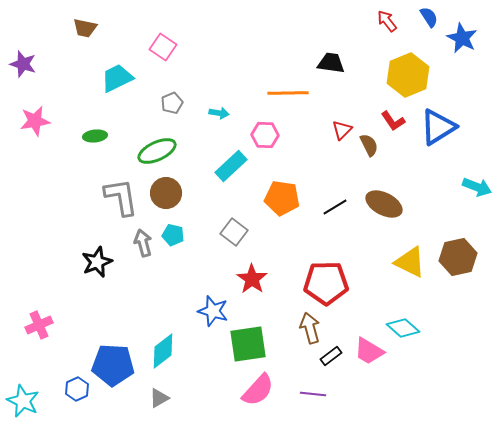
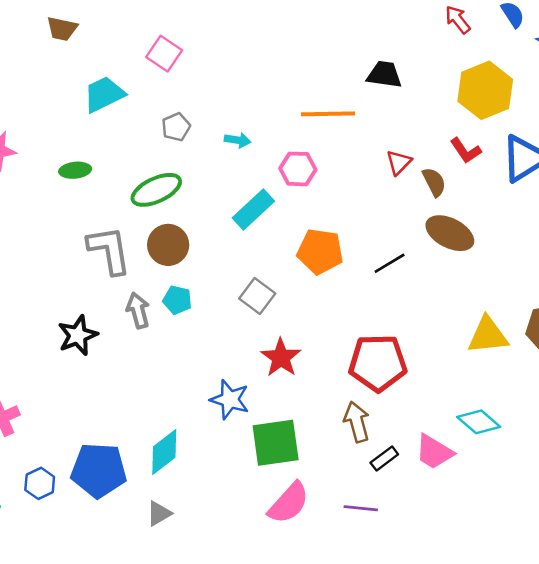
brown ellipse: (384, 204) -> (450, 233), moved
yellow triangle: (410, 262) -> (488, 335), turned -32
blue hexagon: (77, 389) -> (40, 483), moved

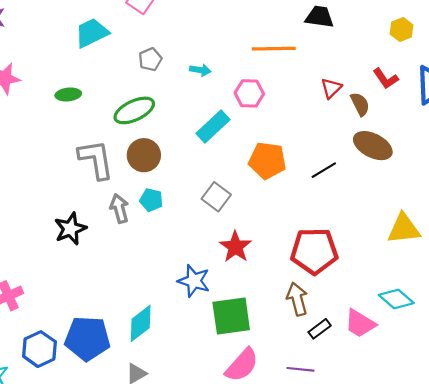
yellow hexagon: (485, 90) -> (402, 30), size x0.5
blue hexagon: (40, 483) -> (39, 349), size x1.4

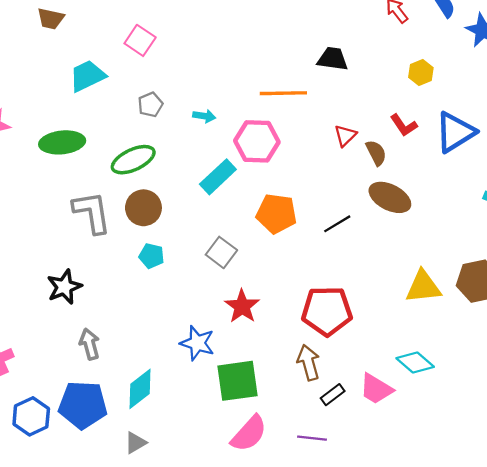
pink hexagon: (249, 93) -> (257, 141), size x1.4
green ellipse: (68, 94) -> (62, 142), size x1.6
gray arrow: (119, 208) -> (90, 344), moved

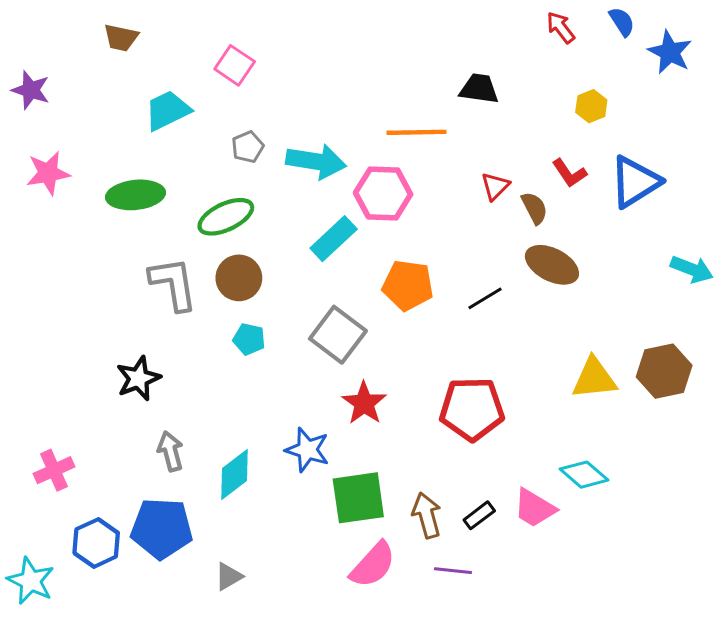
cyan arrow: (204, 116) -> (316, 161), size x2.0
gray square: (221, 252) -> (338, 335), size x1.4
brown arrow: (309, 363) -> (427, 515), moved
cyan diamond: (140, 389) -> (235, 475), moved

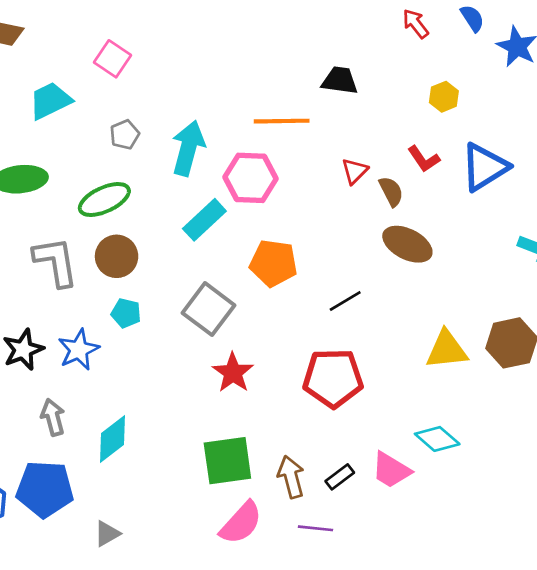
cyan arrow: (316, 161) -> (188, 148), turned -84
black line: (485, 298) -> (345, 301), moved
blue star: (307, 450) -> (79, 350), moved, turned 30

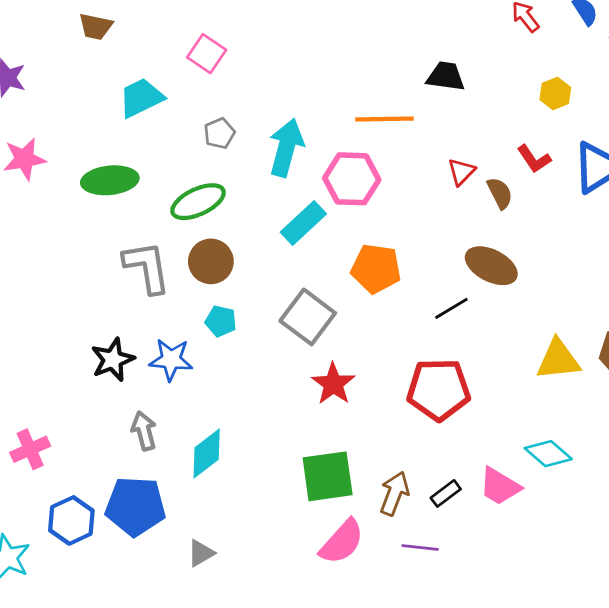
brown ellipse: (407, 244) -> (491, 266), moved
blue star: (79, 350) -> (171, 360), turned 30
brown arrow: (291, 477) -> (394, 493), turned 36

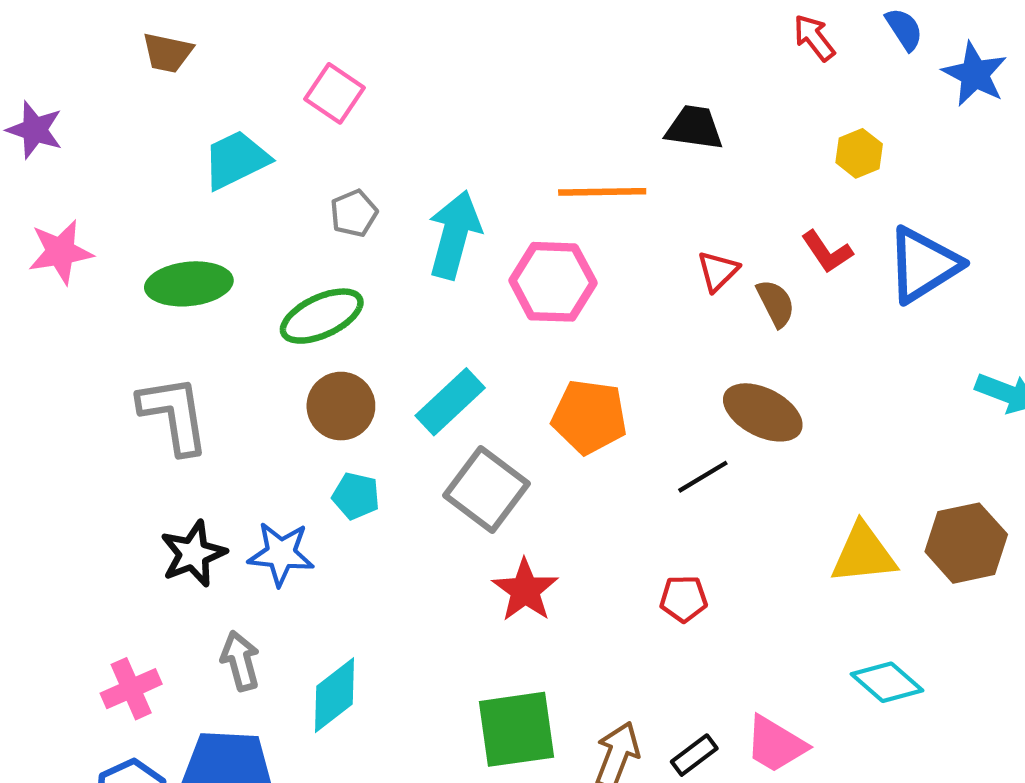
cyan rectangle: (303, 223) -> (450, 402), moved
gray L-shape: (147, 267) -> (174, 415), moved
red pentagon: (439, 390) -> (684, 599), size x0.5
pink cross: (30, 449) -> (131, 689), moved
cyan diamond: (548, 454) -> (887, 682), moved

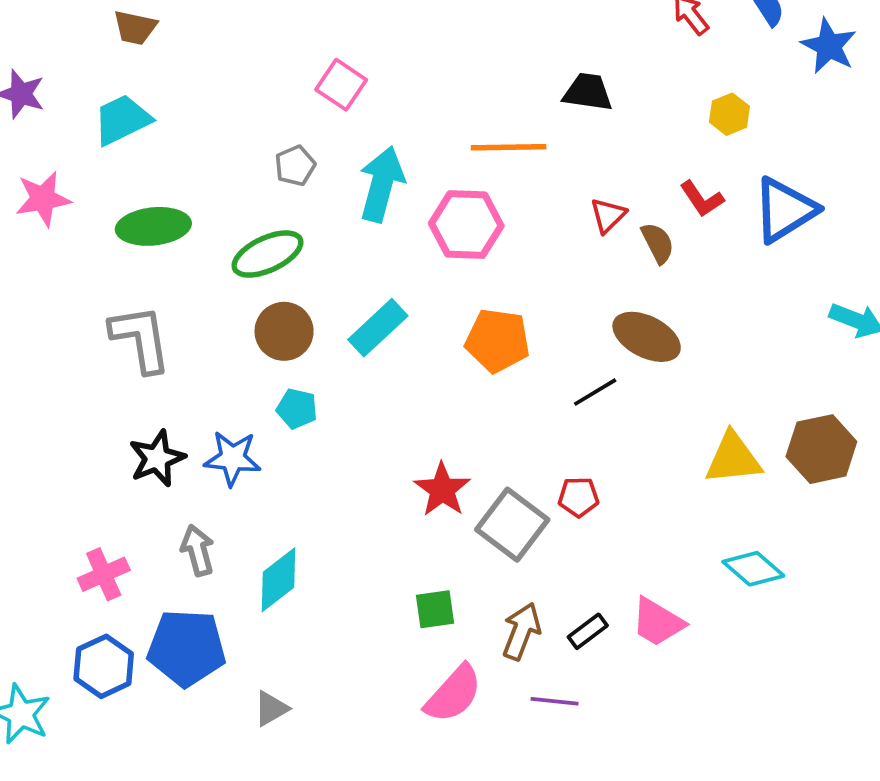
pink square: (335, 93) -> (341, 85), moved
cyan trapezoid: (236, 160) -> (122, 120), moved
gray square: (487, 490) -> (512, 525), moved
green square: (517, 729) -> (435, 609), size x0.6

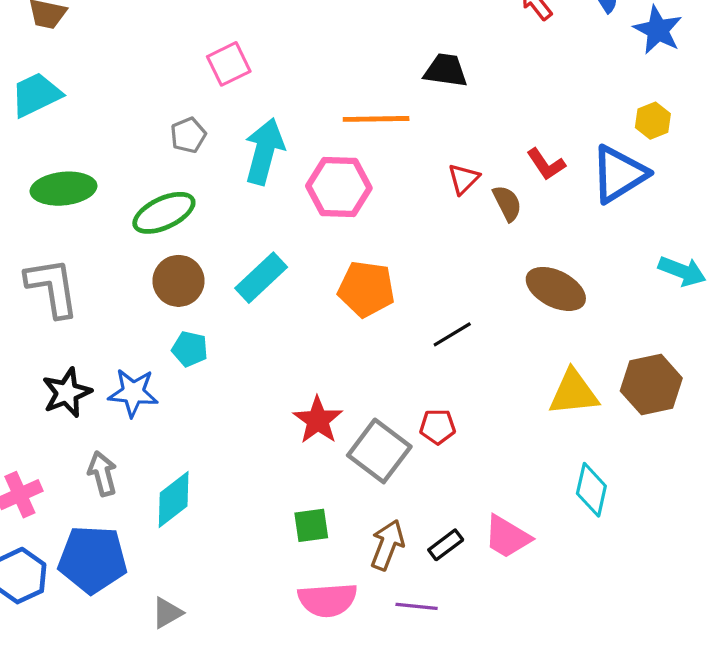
pink square: (341, 85) -> (229, 64), turned 30
yellow hexagon: (729, 114) -> (653, 121), moved
brown ellipse: (647, 337) -> (556, 289), moved
cyan diamond: (753, 569) -> (591, 490), turned 62
pink semicircle: (453, 694) -> (327, 600), turned 44

